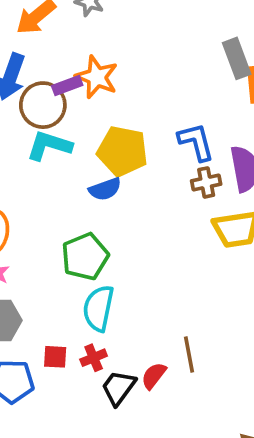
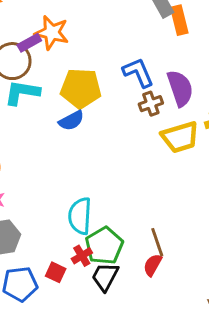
green pentagon: (85, 257) -> (104, 246), moved
red square: (55, 357) -> (56, 272), moved, turned 30
red semicircle: (154, 376) -> (153, 265), moved

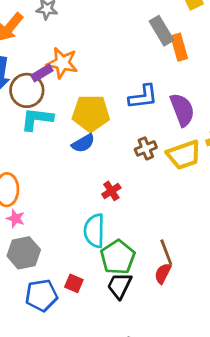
blue L-shape: (138, 73) -> (143, 97), turned 108
brown cross: (151, 104) -> (146, 148), moved
red cross: (82, 256) -> (111, 191), moved

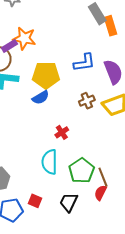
green pentagon: (118, 257) -> (81, 171), moved

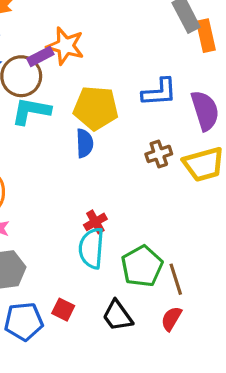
blue semicircle: (41, 97) -> (85, 143), turned -66
red cross: (62, 132) -> (95, 222), moved
red semicircle: (100, 193) -> (171, 319), moved
black trapezoid: (69, 202) -> (117, 316), turned -65

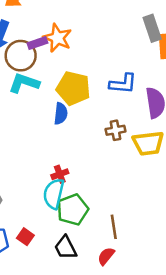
green pentagon: (142, 266) -> (73, 210), moved

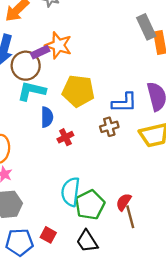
blue L-shape: (123, 84) -> (124, 103), moved
blue semicircle: (61, 114) -> (47, 117), moved
brown cross: (116, 130) -> (109, 127), moved
red cross: (60, 174) -> (65, 137), moved
red semicircle: (106, 256) -> (124, 202), moved

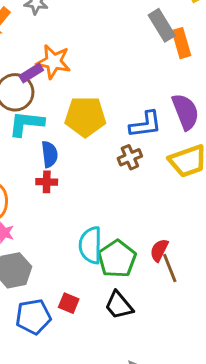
red cross: (65, 137) -> (47, 182), moved, turned 35

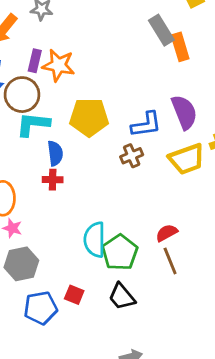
purple rectangle: (31, 73) -> (35, 61), moved, turned -45
red semicircle: (159, 250) -> (167, 233), moved, turned 35

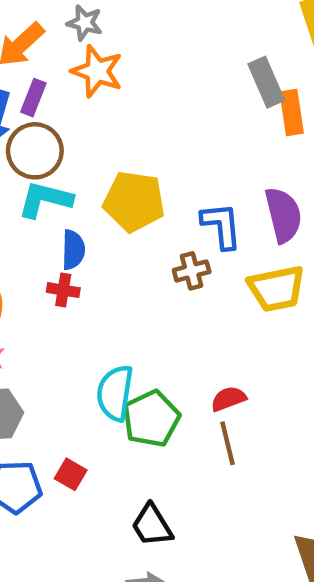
purple rectangle: (35, 61) -> (33, 98), moved
orange star: (58, 65) -> (97, 71), moved
blue L-shape: (146, 125) -> (221, 226), turned -96
black trapezoid: (122, 297) -> (152, 525), moved

